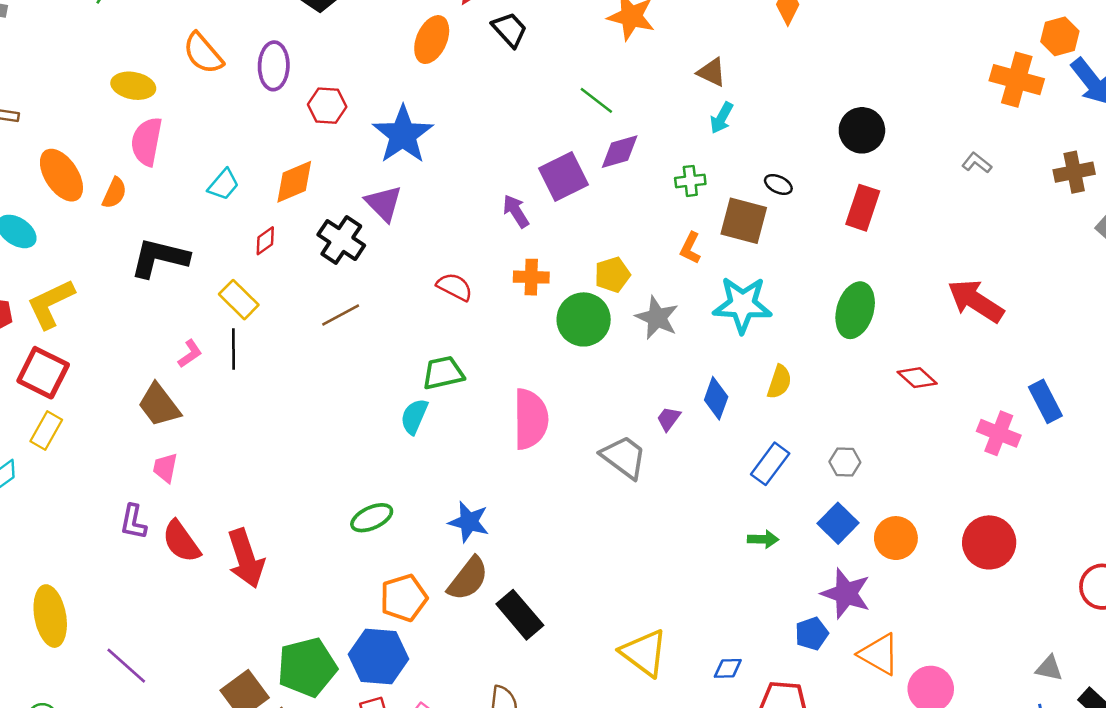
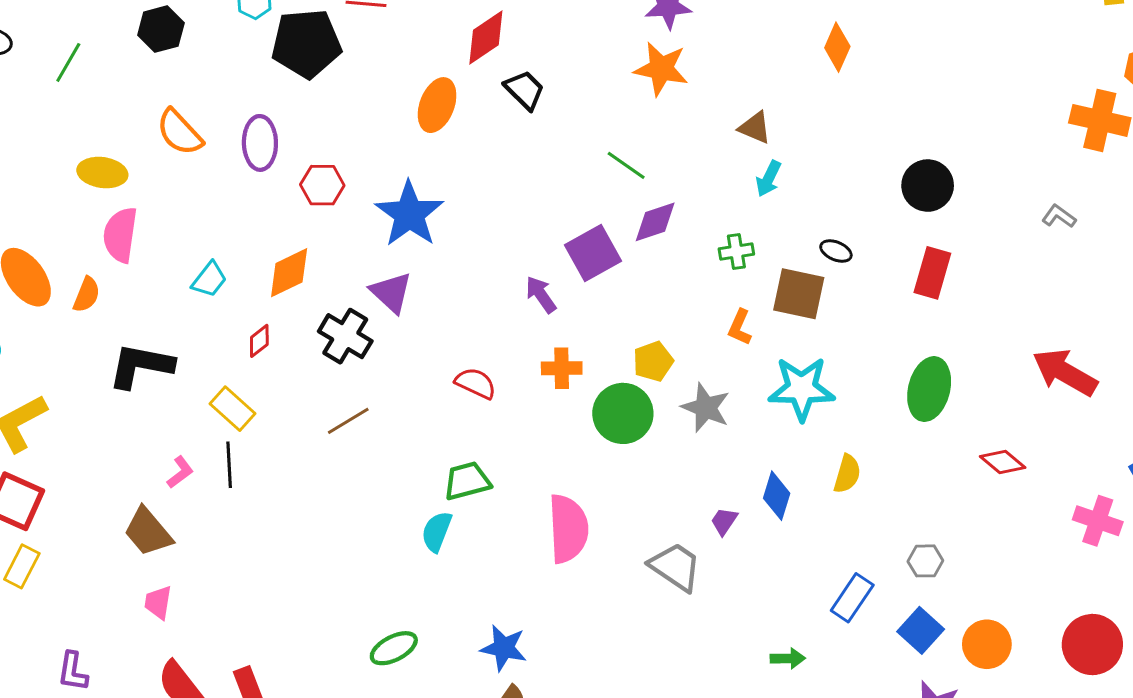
blue rectangle: (770, 464) -> (852, 598), moved
purple L-shape: (133, 522) -> (73, 672), moved
green arrow: (763, 539) -> (788, 658), moved

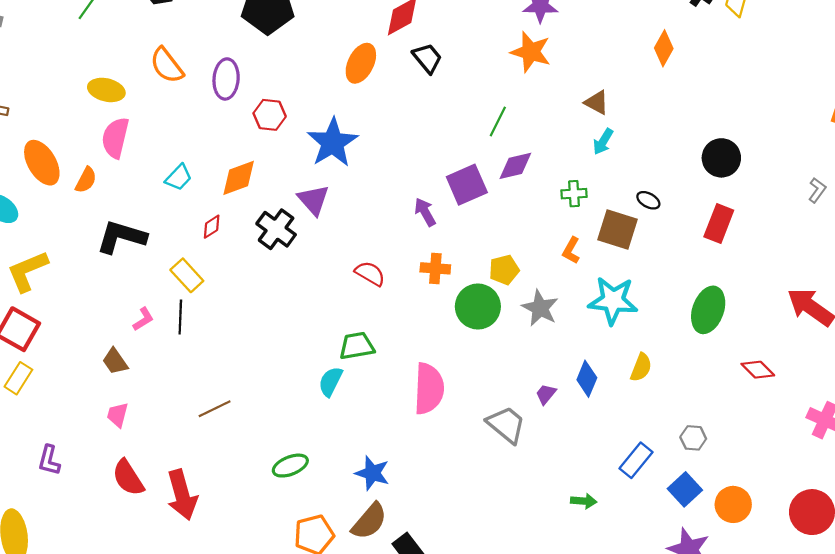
green line: (626, 165) -> (498, 122), turned 76
gray L-shape: (1059, 216) -> (817, 190), turned 85
brown line: (348, 421) -> (215, 409), moved
brown trapezoid: (148, 532) -> (115, 361), size x0.7

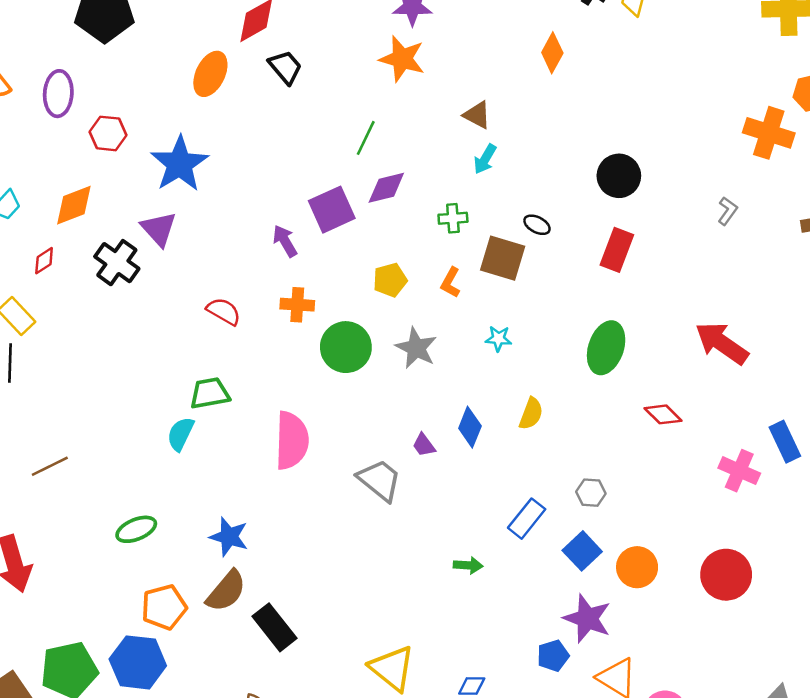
yellow pentagon: (504, 270) -> (390, 280), moved
cyan star: (613, 301) -> (498, 338), size x0.5
purple trapezoid: (546, 394) -> (424, 445), turned -75

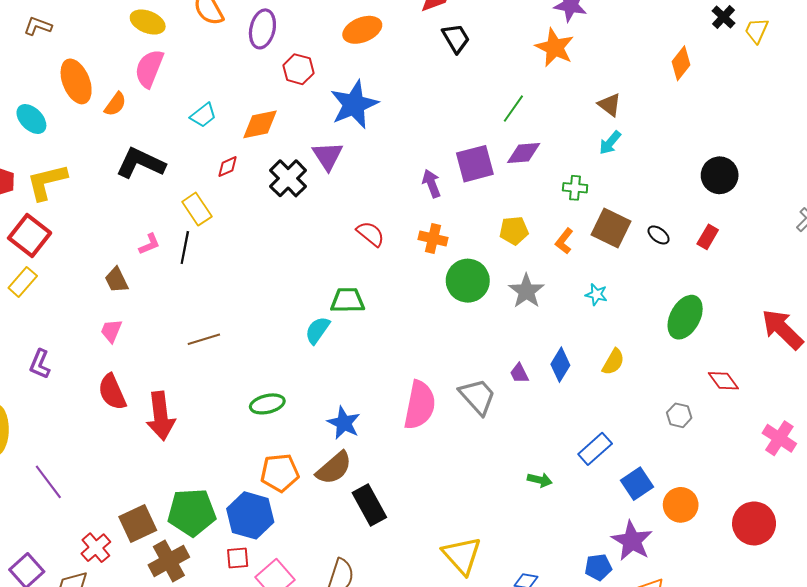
orange ellipse: (210, 74) -> (362, 30), moved, turned 33
black ellipse: (537, 225) -> (659, 235), moved
red rectangle: (617, 250) -> (708, 237), size x0.7
pink semicircle: (292, 440) -> (420, 405), moved
gray hexagon: (591, 493) -> (679, 415), moved

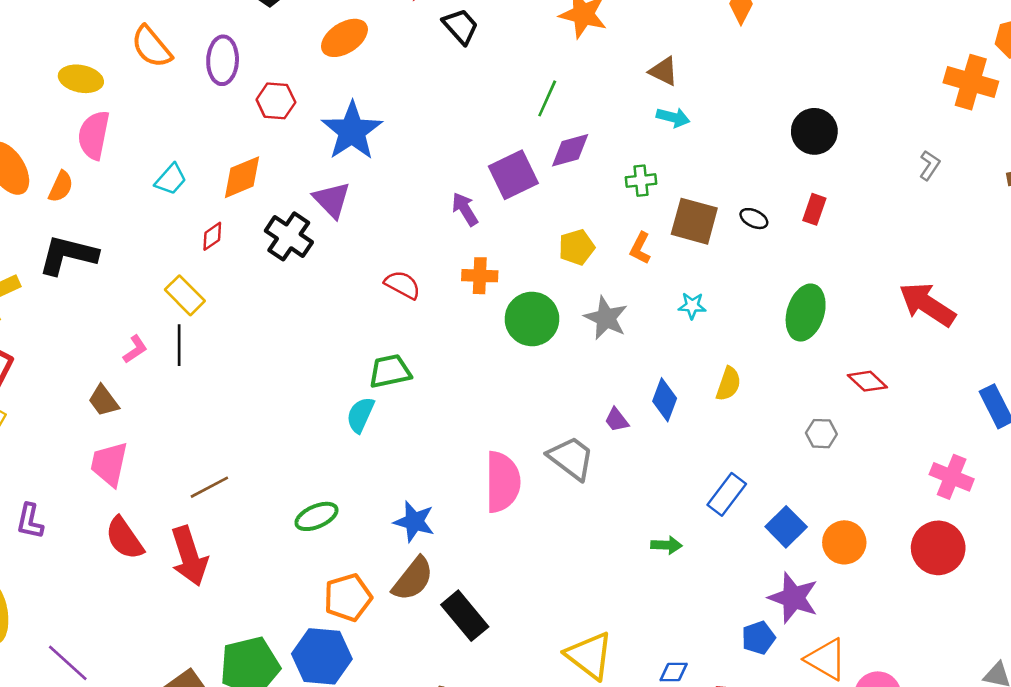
cyan arrow: (610, 143) -> (673, 117), turned -105
black L-shape: (141, 163) -> (68, 255), moved
pink trapezoid: (111, 331) -> (109, 464), size x1.5
brown line: (204, 339) -> (209, 487), moved
pink cross: (779, 438) -> (952, 477), moved

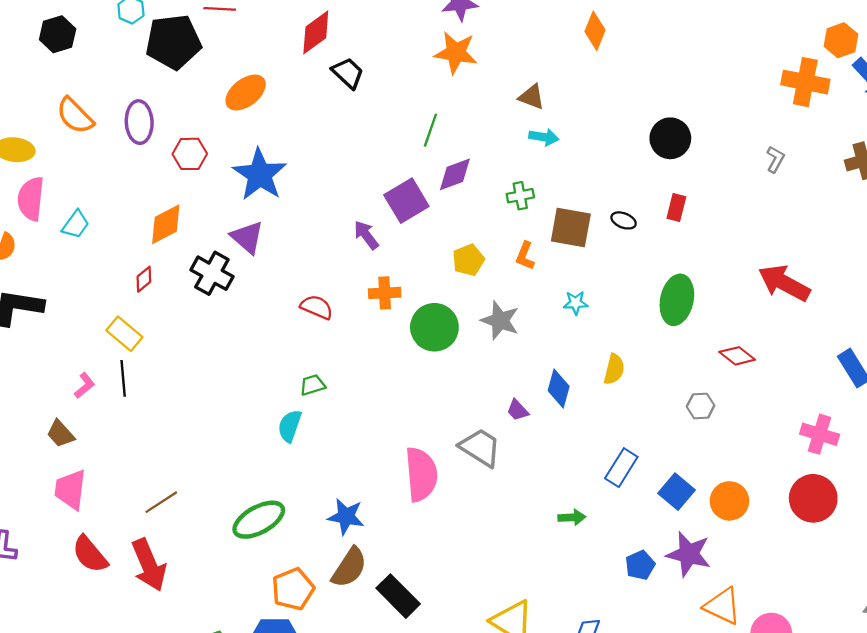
cyan trapezoid: (171, 179) -> (76, 224), moved
green trapezoid: (390, 371) -> (312, 385), size x0.7
green ellipse: (316, 516) -> (259, 520), size x1.4
blue pentagon: (758, 638) -> (640, 565), moved

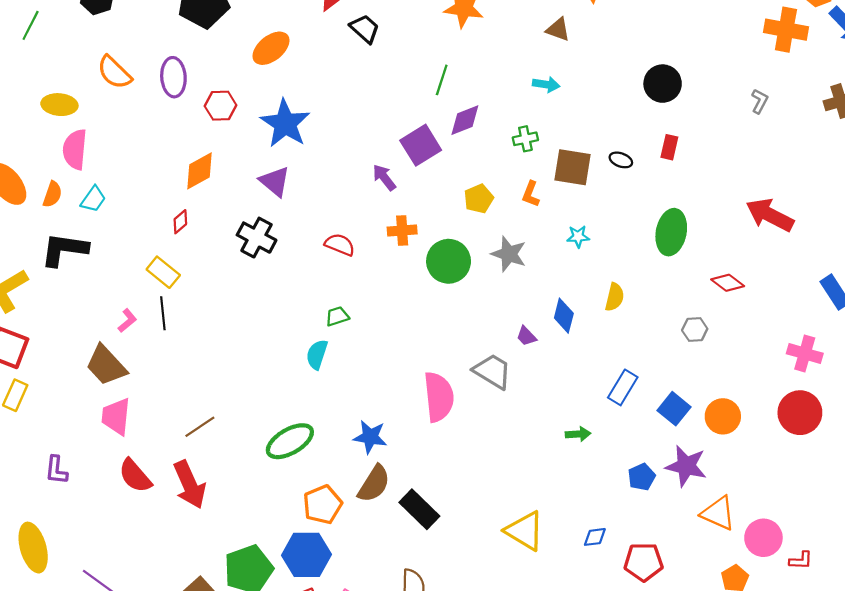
brown triangle: (532, 97) -> (558, 29), moved
cyan trapezoid: (76, 224) -> (93, 199), moved
black cross: (212, 273) -> (257, 238), moved
brown trapezoid: (61, 434) -> (106, 365), size x1.6

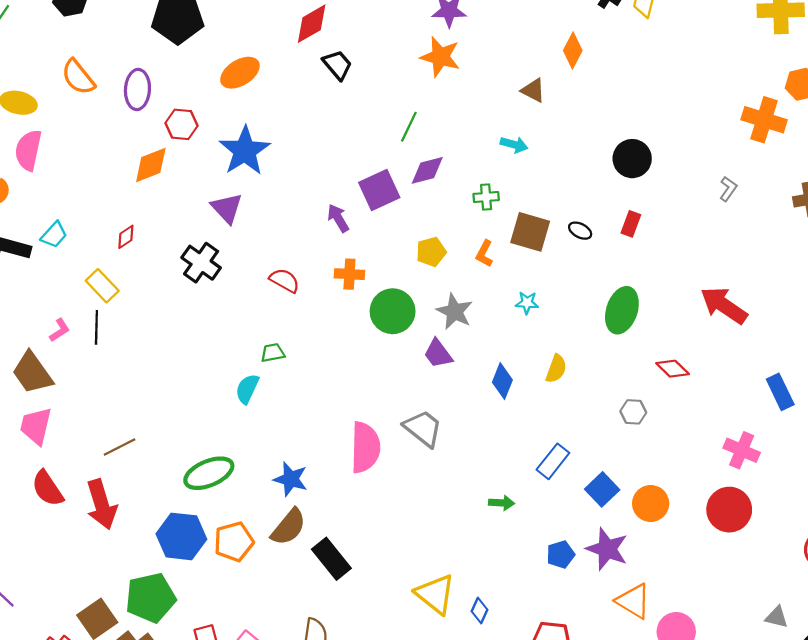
orange diamond: (200, 171) -> (151, 165), moved
cyan trapezoid: (93, 199) -> (54, 235), moved
purple trapezoid: (526, 336) -> (438, 354), moved, size x1.4
blue diamond: (595, 537) -> (480, 610), moved, turned -65
blue hexagon: (307, 555) -> (181, 536), moved

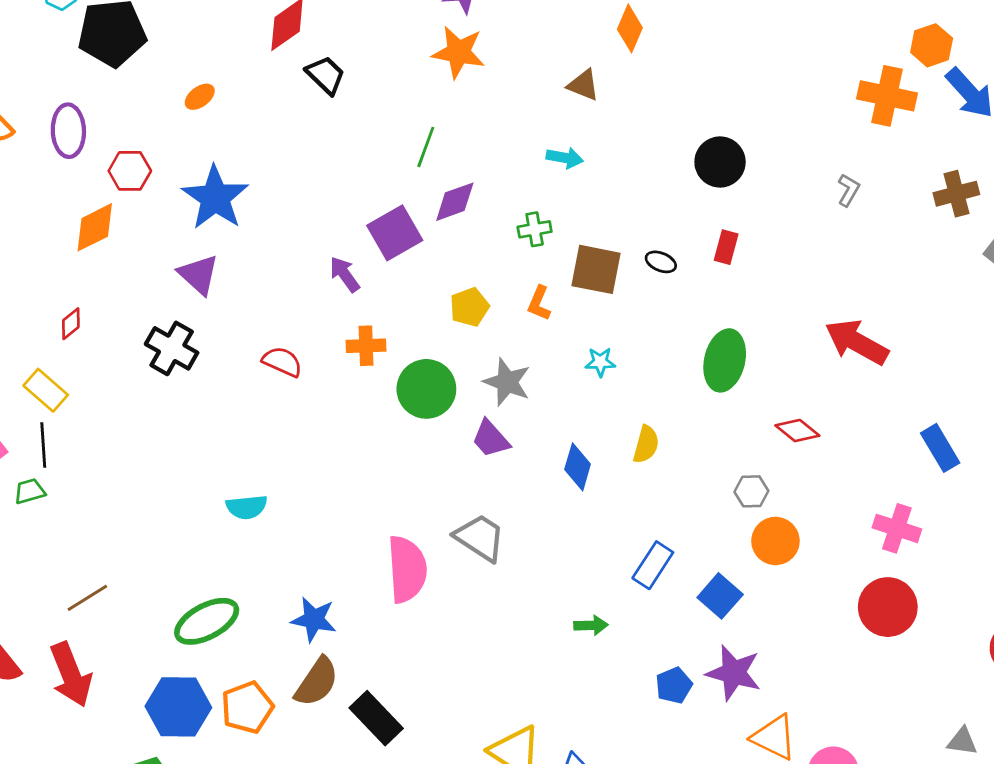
orange ellipse: (240, 73) -> (200, 97), size x0.6
green trapezoid: (273, 353) -> (30, 491), moved
cyan semicircle: (247, 389) -> (247, 507), turned -116
orange circle: (651, 503) -> (775, 541), moved

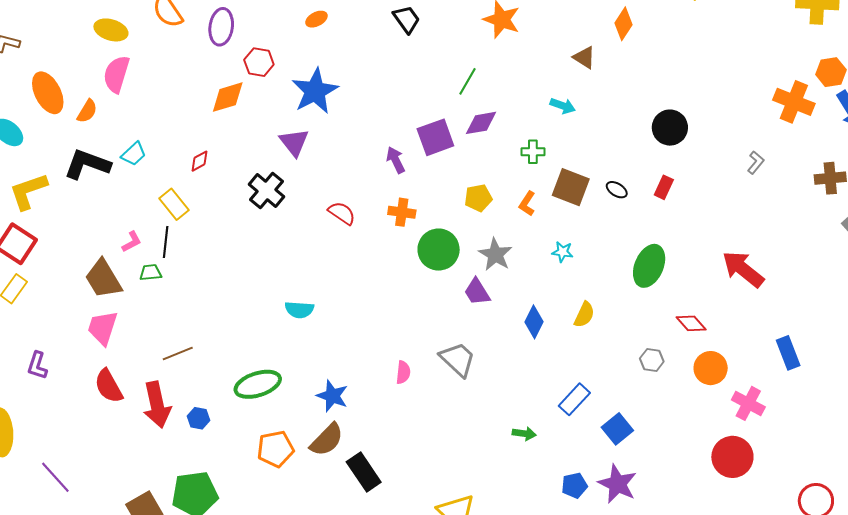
orange circle: (775, 541) -> (711, 368), moved
pink semicircle: (407, 569) -> (403, 372), size x0.5
blue hexagon: (178, 707) -> (198, 418), moved, size x0.5

